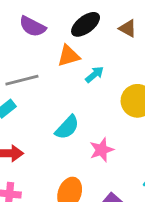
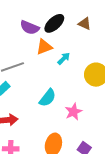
purple semicircle: (32, 26) -> (30, 28), moved

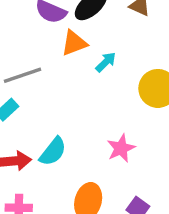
cyan semicircle: (48, 98) -> (53, 152), moved

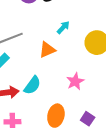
orange triangle: (74, 43) -> (47, 50), moved

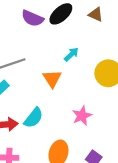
orange triangle: (47, 50) -> (52, 79), turned -42

